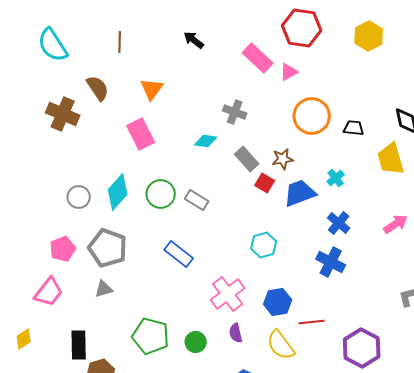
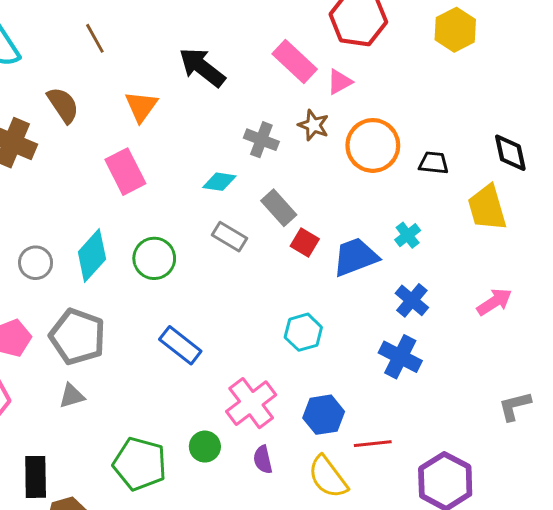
black arrow: (194, 40) -> (202, 67), moved, size x1.6
brown line: (120, 42) -> (95, 38), turned -30
brown star: (283, 159) -> (313, 125), moved, turned 30
gray rectangle: (197, 200) -> (229, 237), moved
green circle: (196, 342) -> (205, 447), moved

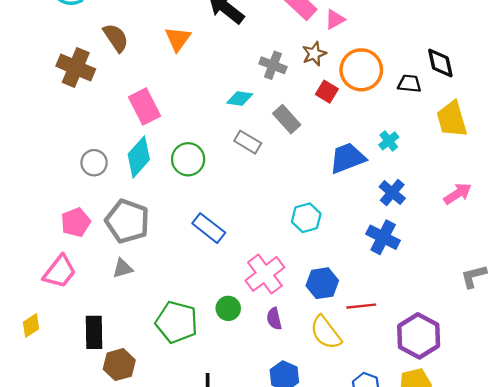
brown star: (313, 125) -> (314, 54), turned 30
black diamond: (510, 153) -> (440, 63), moved
pink rectangle: (125, 172) -> (145, 107), moved
red square: (305, 242) -> (327, 92), moved

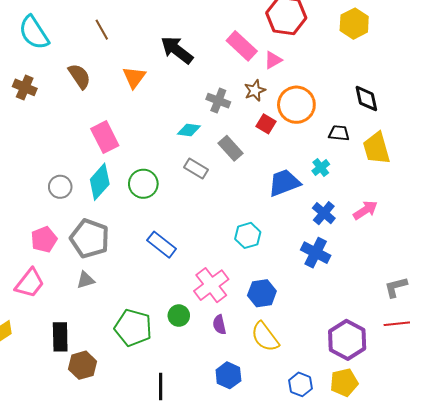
brown cross: (76, 68) -> (25, 87), moved, size x0.7
black trapezoid: (409, 84) -> (339, 133), moved
pink arrow: (458, 194) -> (365, 210), moved
red line: (361, 306) -> (397, 324), moved

